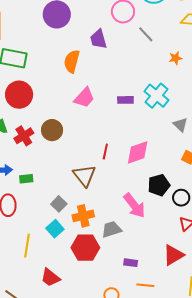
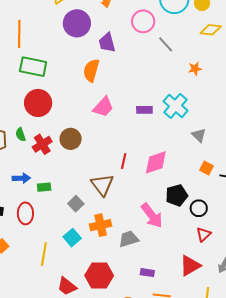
purple trapezoid: (98, 39) -> (107, 43), moved
gray square: (59, 204) -> (76, 204), moved
red hexagon: (85, 248) -> (99, 276), moved

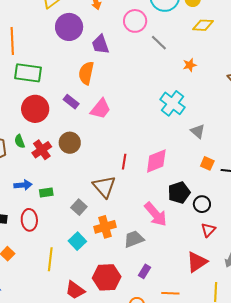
purple rectangle: (144, 110) -> (71, 102), moved, turned 42
purple rectangle: (147, 273) -> (144, 271), moved, turned -64

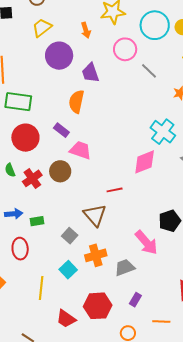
pink trapezoid: (101, 109) -> (80, 150), moved, turned -110
pink diamond: (156, 161) -> (145, 162), moved
red line: (124, 162) -> (115, 190), turned 70

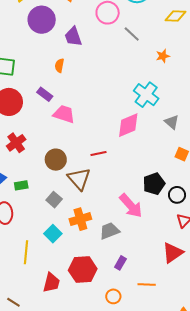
orange semicircle: (76, 102) -> (59, 65), size x0.6
brown circle: (60, 171) -> (56, 160), moved
red trapezoid: (66, 319) -> (51, 283), turned -110

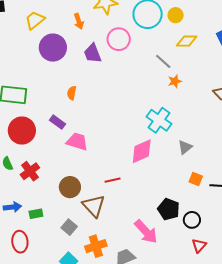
gray line: (132, 34) -> (163, 61), moved
purple trapezoid: (73, 37) -> (93, 53), moved
gray triangle: (172, 122) -> (185, 147), turned 42
black pentagon: (154, 184) -> (169, 209), turned -30

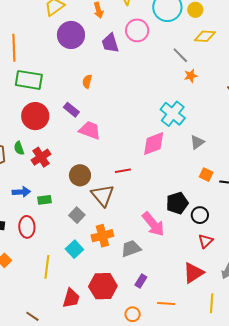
black pentagon: (169, 209) -> (177, 203), turned 30

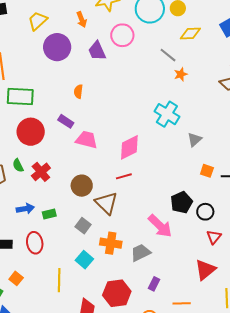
pink diamond: (154, 144) -> (129, 147), moved
orange cross: (102, 236) -> (111, 243), turned 30

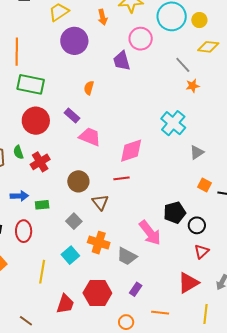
purple trapezoid: (97, 51) -> (122, 61), moved
brown triangle: (106, 203) -> (100, 202), size x0.7
gray trapezoid: (141, 253) -> (127, 256), turned -135

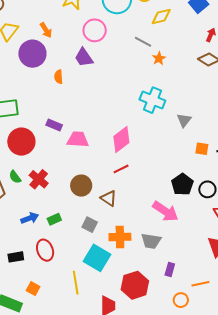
orange arrow: (103, 17) -> (46, 30), moved
orange semicircle: (89, 88) -> (59, 77), moved
cyan square: (70, 255) -> (97, 258), size x1.5
orange circle: (126, 322) -> (181, 300), moved

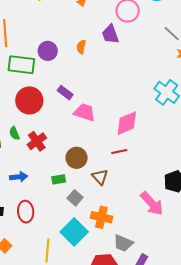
purple circle: (32, 54) -> (48, 51), moved, size x0.7
green rectangle: (54, 219) -> (59, 179), moved
gray trapezoid: (151, 241) -> (123, 243), moved

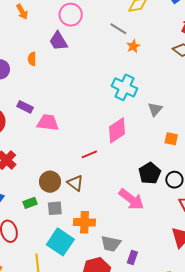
pink diamond: (127, 123) -> (117, 130), moved
brown circle: (77, 158) -> (50, 182), moved
green rectangle: (59, 179) -> (30, 203), moved
gray square: (75, 198) -> (55, 208), turned -35

